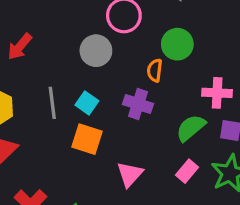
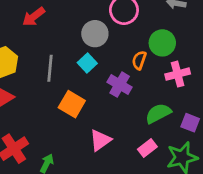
pink cross: (217, 93) -> (178, 74), moved, turned -30
cyan square: (87, 103) -> (87, 63), moved

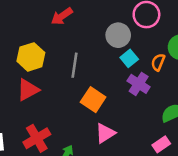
cyan square: (87, 63) -> (129, 58), moved
pink triangle: (100, 140) -> (105, 133), moved

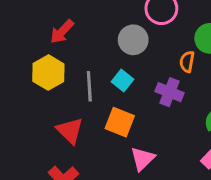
yellow hexagon: (31, 57) -> (48, 73), moved
cyan square: (129, 58) -> (123, 80), moved
red triangle: (28, 90) -> (70, 131), moved, turned -35

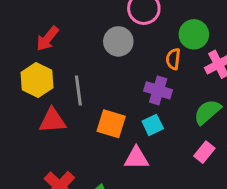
cyan square: (123, 80) -> (153, 125), moved, turned 30
red triangle: (70, 131) -> (52, 121), moved, turned -44
pink triangle: (143, 159) -> (136, 158), turned 48

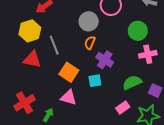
orange semicircle: (173, 59) -> (90, 43), moved
gray line: (78, 91) -> (54, 45), turned -30
pink triangle: (136, 158) -> (69, 97), moved

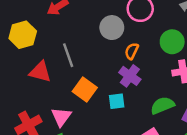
yellow hexagon: (30, 31) -> (23, 35), moved
orange semicircle: (90, 43) -> (132, 51), moved
pink triangle: (69, 97) -> (61, 117), moved, turned 48

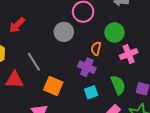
orange semicircle: (132, 51) -> (96, 49), moved
cyan square: (117, 101) -> (91, 92), moved
green semicircle: (162, 105) -> (118, 85), turned 102

